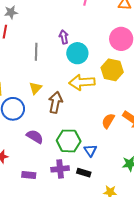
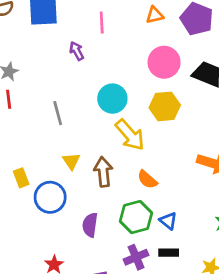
purple arrow: (64, 37) -> (77, 51), moved
yellow arrow: (82, 82) -> (130, 135), turned -110
orange semicircle: (108, 121) -> (147, 179), moved, turned -63
purple semicircle: (35, 137) -> (90, 225), turned -96

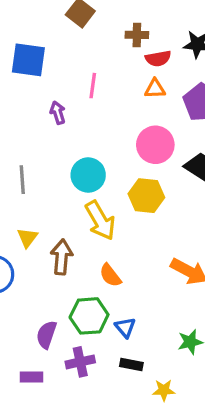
purple semicircle: (90, 225) -> (46, 335), moved
black rectangle: (169, 253) -> (131, 365), moved

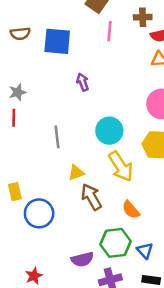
pink line: (93, 86) -> (109, 31), moved
yellow triangle: (27, 238) -> (76, 173), moved, turned 36
brown arrow: (62, 257) -> (91, 197), turned -32
purple semicircle: (46, 335) -> (82, 259), turned -120

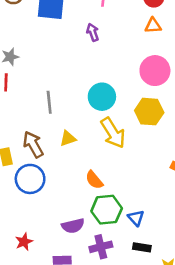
purple arrow: (83, 82) -> (93, 32), moved
brown arrow: (91, 197) -> (33, 144), moved
orange semicircle: (131, 210) -> (94, 180), moved

